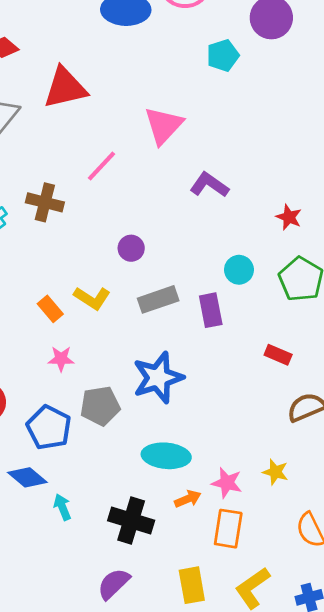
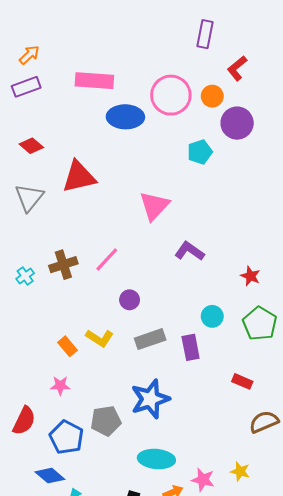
pink line: (101, 166) -> (107, 259), moved
brown cross: (45, 202) -> (63, 265), turned -32
pink star: (61, 359) -> (60, 386), moved

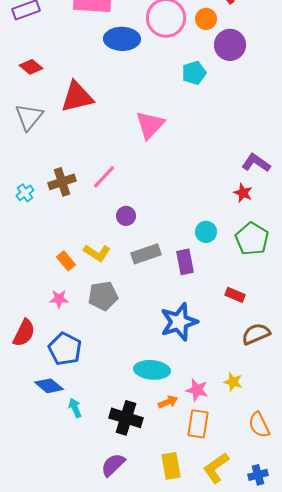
purple L-shape: (189, 251) -> (256, 163), moved
blue star: (150, 399) -> (179, 322), moved
gray pentagon: (106, 421) -> (103, 296), moved

